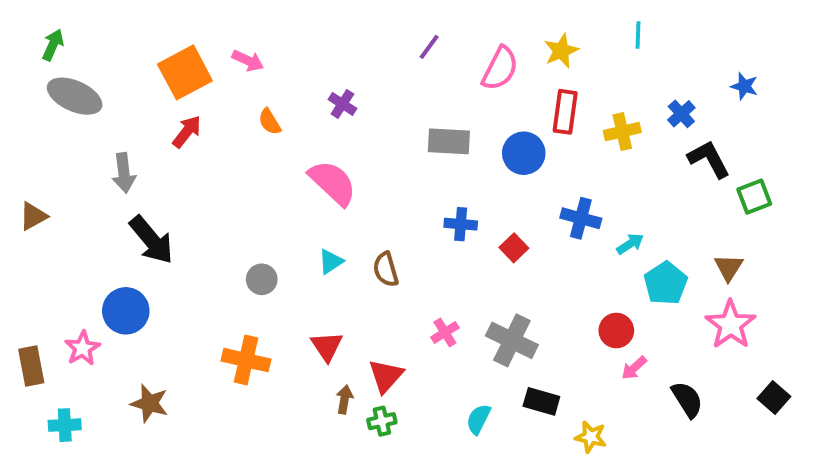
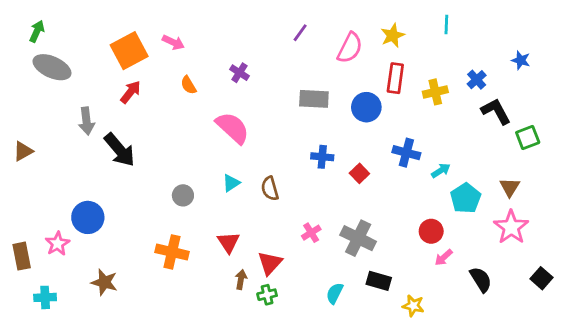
black arrow: (151, 240) -> (120, 150), moved

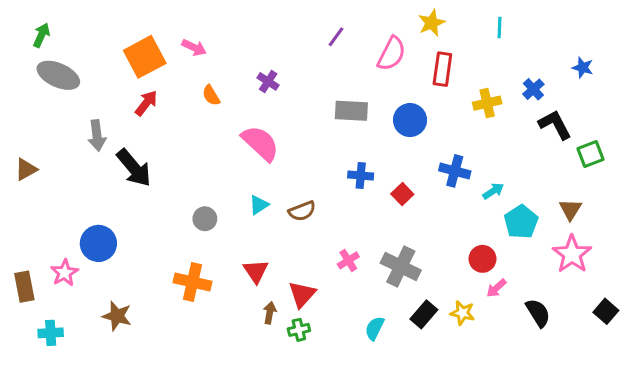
yellow star: (393, 35) -> (432, 23), moved
red rectangle: (395, 78) -> (442, 69), moved
brown semicircle: (270, 189) -> (302, 211), turned -95
black rectangle: (379, 281) -> (424, 314), turned -65
yellow star: (413, 306) -> (462, 313), moved

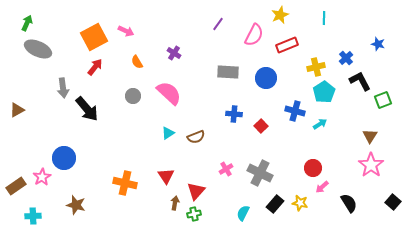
red rectangle: (442, 69) -> (287, 45), turned 60
gray circle: (205, 219) -> (133, 96), moved
cyan pentagon: (521, 222) -> (324, 92), moved
brown rectangle: (24, 287) -> (16, 186), turned 66

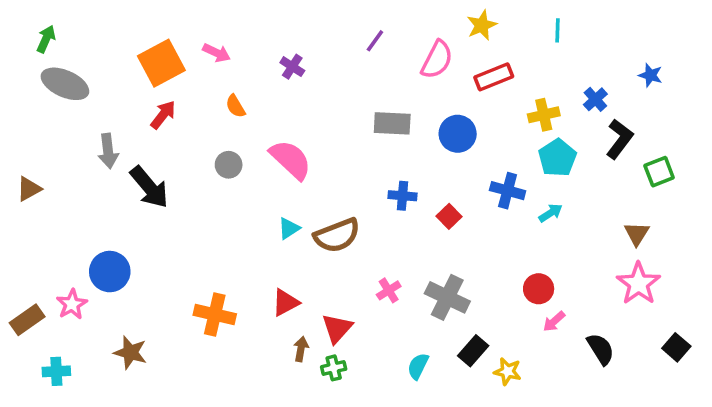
purple cross: (174, 53) -> (292, 67), moved
black L-shape: (360, 81) -> (619, 139), turned 65
brown semicircle: (196, 137) -> (337, 235), size x1.5
red triangle: (166, 176) -> (285, 303), turned 36
yellow star: (300, 203) -> (508, 371), moved

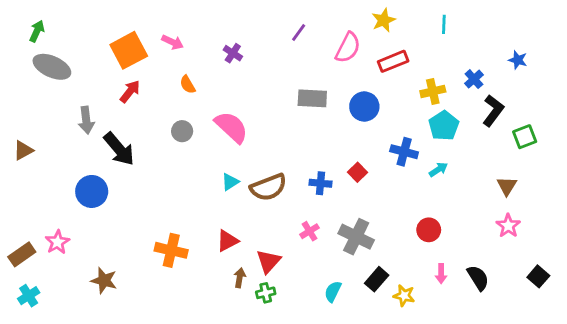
blue cross: (402, 196) -> (320, 183), moved
blue circle: (110, 272) -> (92, 191), moved
pink star: (638, 284) -> (508, 226), size x0.7
pink arrow: (554, 321) -> (441, 274), moved, turned -48
cyan cross: (56, 371) -> (29, 296), moved, turned -30

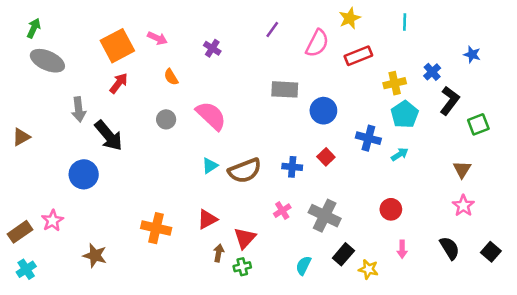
blue circle: (364, 107) -> (323, 111), moved
black semicircle: (478, 278) -> (450, 248), moved

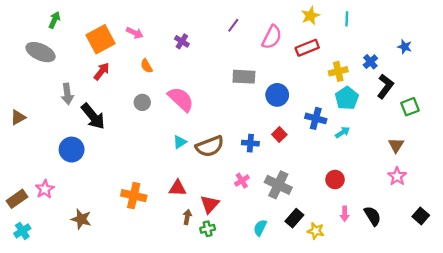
yellow star: (350, 18) -> (310, 16), moved
green arrow: (34, 28) -> (54, 20), moved
red triangle: (207, 219) -> (178, 188), turned 30
black semicircle: (450, 248) -> (372, 216), moved

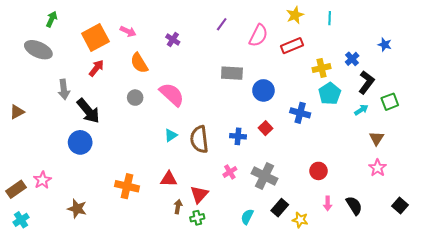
orange semicircle: (147, 66) -> (139, 63), size x1.5
cyan arrow: (343, 132) -> (361, 110), moved
brown semicircle: (210, 146) -> (199, 139), turned 104
blue circle: (72, 150) -> (80, 142), moved

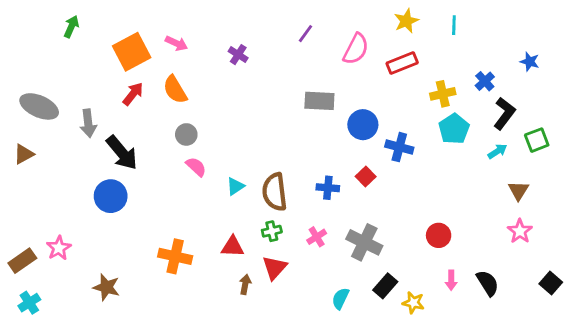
gray ellipse: (38, 50) -> (39, 106), moved
orange semicircle: (139, 63) -> (175, 90), moved
pink semicircle: (172, 95) -> (196, 167), moved, size x0.6
blue cross: (300, 113) -> (399, 147), moved
green cross: (197, 218) -> (272, 231), moved

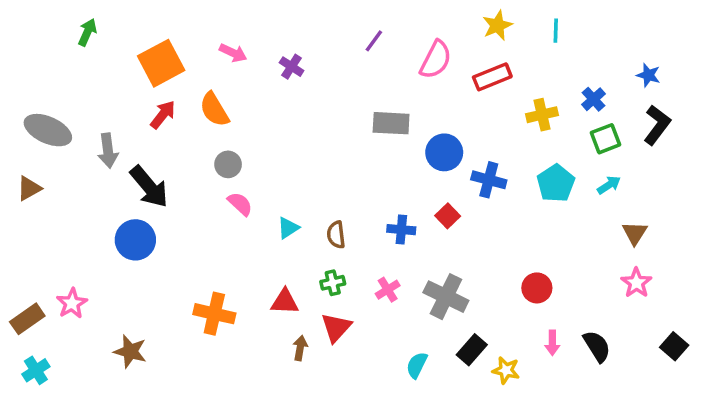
pink arrow: (176, 43) -> (233, 53), moved
black L-shape: (504, 113) -> (657, 125), moved
cyan pentagon: (454, 129) -> (556, 183), moved
green square: (537, 140) -> (606, 139), moved
brown semicircle: (275, 192) -> (336, 235), size x0.6

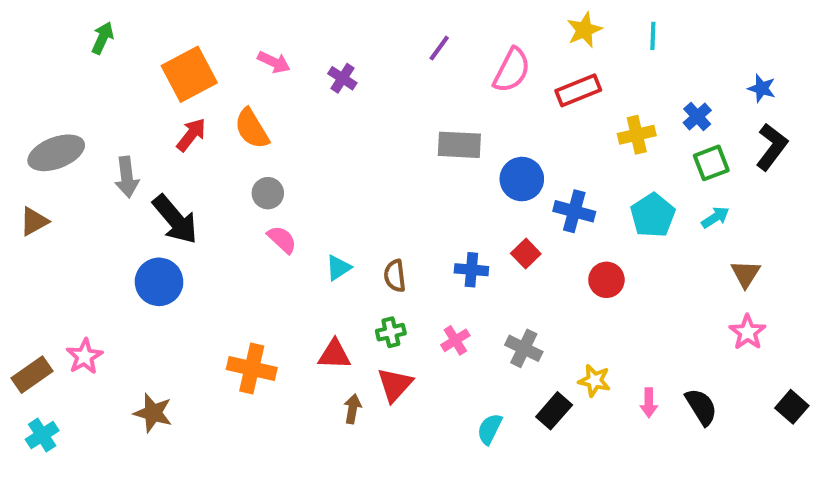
gray ellipse: (48, 130) -> (56, 153), turned -45
red circle: (537, 288) -> (606, 280), moved
gray cross: (446, 297) -> (524, 348), size x0.7
yellow star: (506, 370) -> (594, 381), moved

